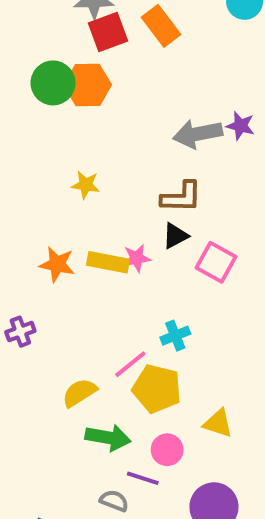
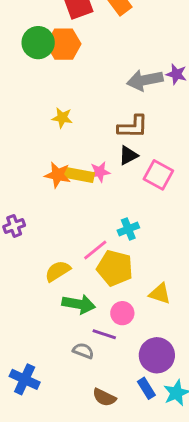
orange star: (57, 264) -> (58, 175), moved

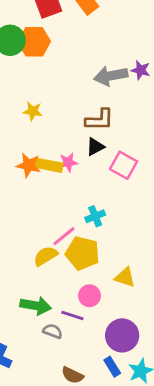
yellow semicircle: (58, 271) -> (46, 256), moved
green arrow: (79, 304) -> (36, 306), moved

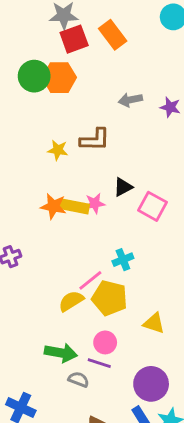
gray arrow: (111, 76) -> (130, 100), moved, size x0.7
brown L-shape: (99, 120) -> (95, 140), moved
pink circle: (90, 296) -> (105, 342), moved

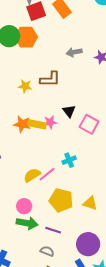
black triangle: (123, 187) -> (69, 111), turned -40
yellow pentagon: (110, 298) -> (61, 200), moved
yellow semicircle: (71, 301) -> (32, 175), moved
pink circle: (105, 342) -> (24, 206), moved
gray semicircle: (79, 379) -> (47, 251), moved

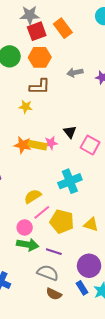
orange hexagon: (26, 37) -> (40, 57), moved
brown L-shape: (50, 79) -> (40, 87), moved
cyan cross: (69, 160) -> (70, 181), size x1.6
pink line: (47, 174) -> (42, 212), moved
gray semicircle: (47, 251) -> (48, 273), size x1.5

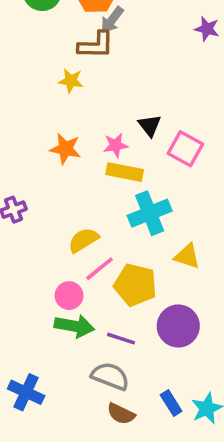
gray arrow: (75, 72) -> (112, 20), moved, turned -42
yellow rectangle: (37, 145) -> (125, 172), moved
yellow triangle: (91, 224) -> (187, 256), moved
purple circle: (89, 266) -> (178, 326), moved

